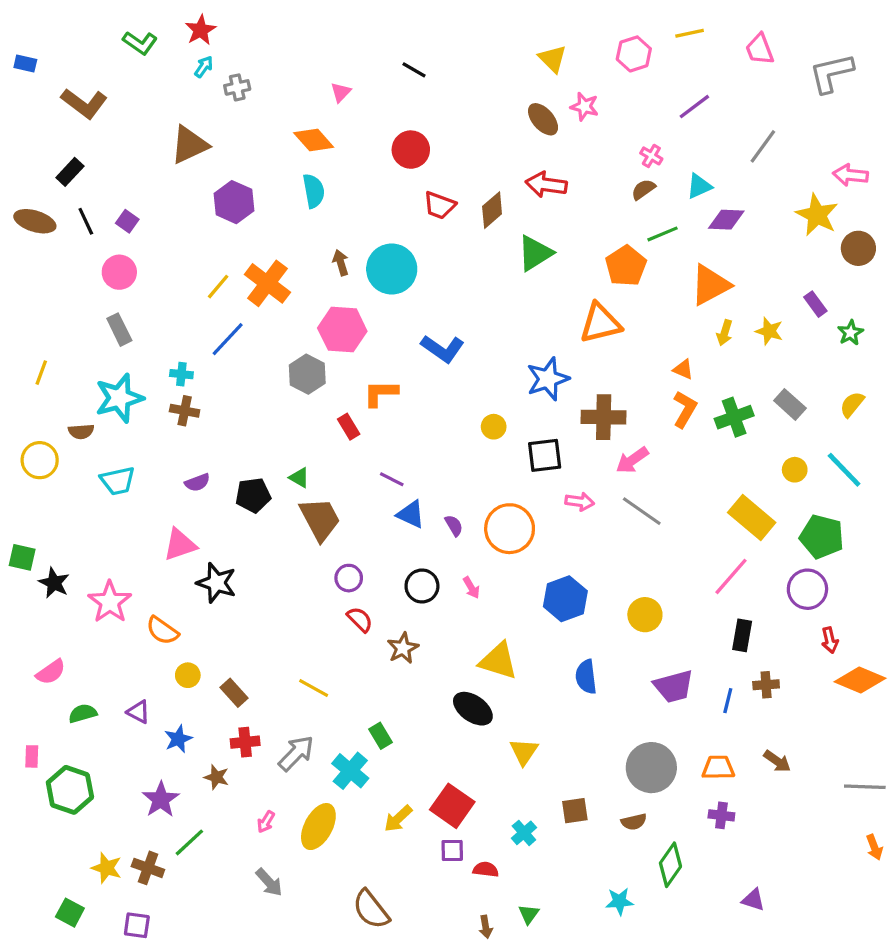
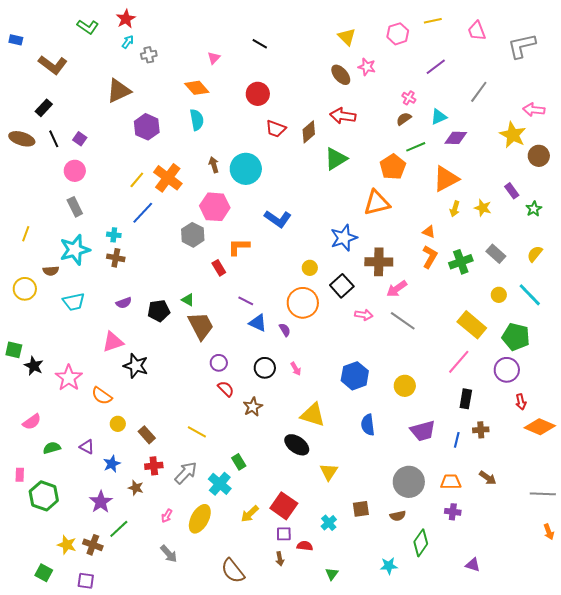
black square: (545, 455) -> (342, 286), turned -35
orange circle: (510, 529) -> (303, 303), moved
brown arrow: (486, 927) -> (280, 559), moved

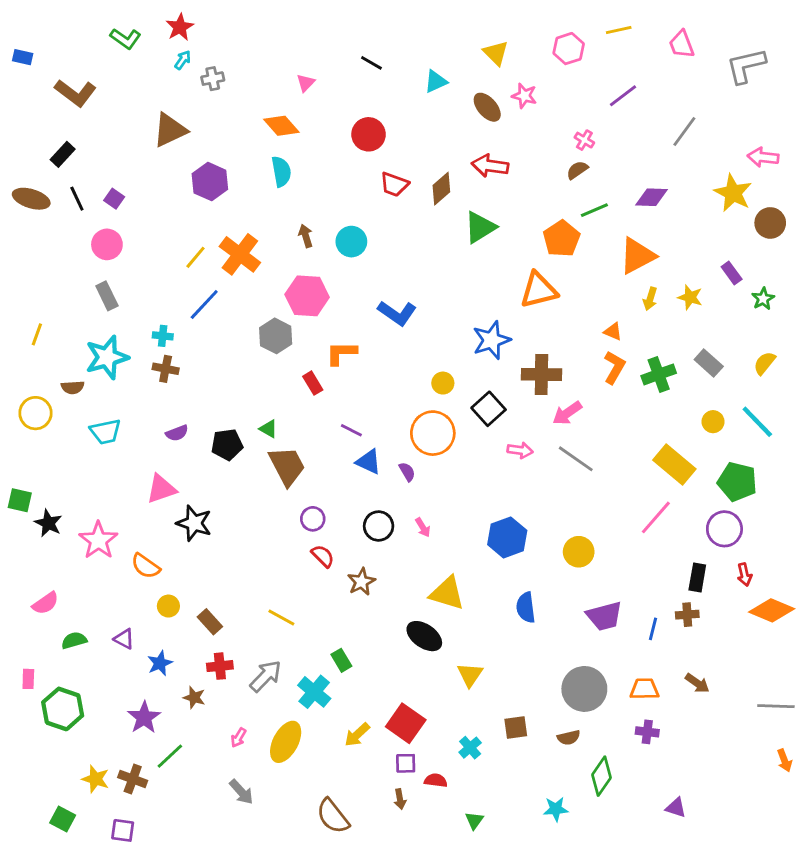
cyan triangle: (439, 117) -> (436, 81), moved
cyan circle: (246, 169) -> (351, 242), size x0.7
black rectangle: (466, 399) -> (697, 577), moved

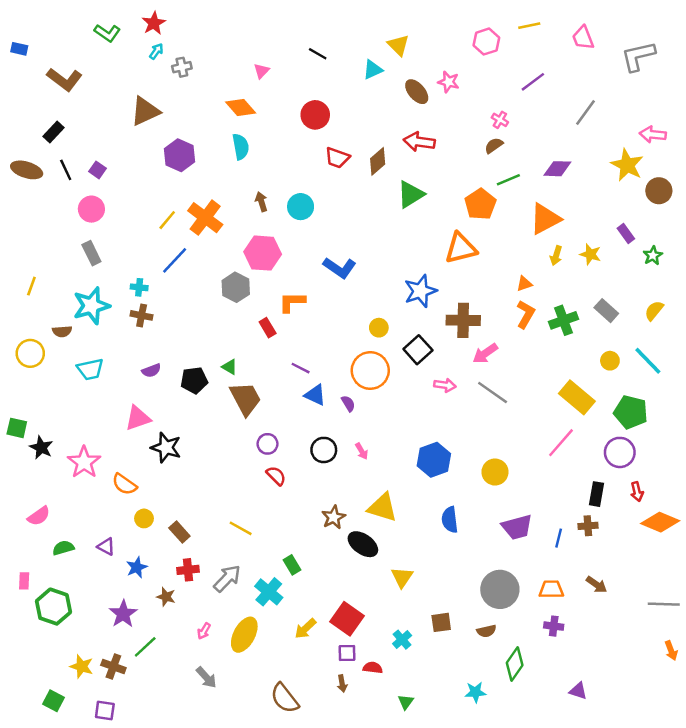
yellow triangle: (496, 53) -> (398, 45), moved
orange triangle: (613, 332) -> (524, 284), turned -42
brown star: (361, 582) -> (334, 517), moved

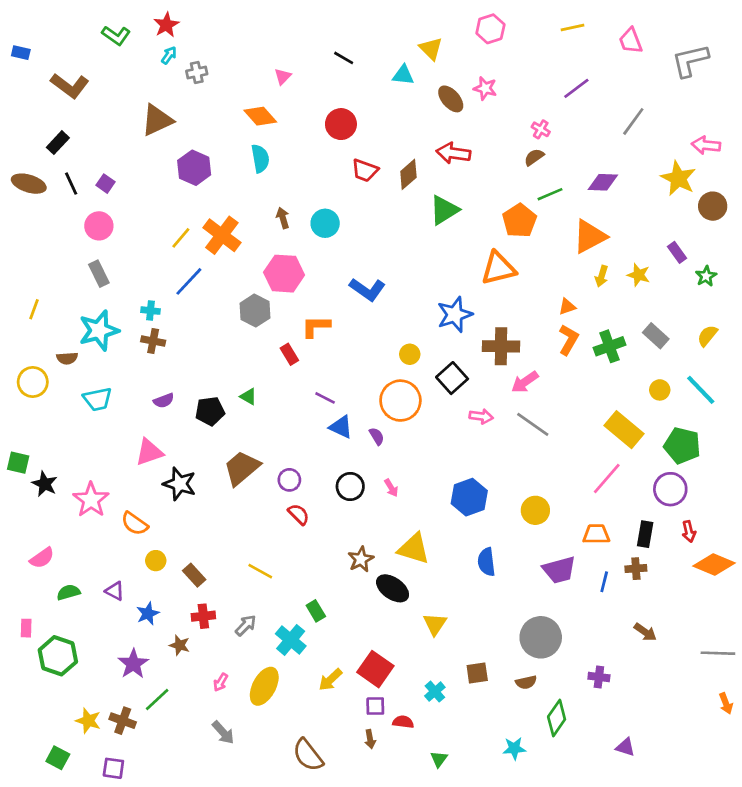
pink hexagon: (486, 42) -> (490, 29), moved
cyan triangle: (373, 70) -> (403, 75), turned 30
brown trapezoid: (246, 399) -> (242, 468), moved, turned -102
gray arrow: (227, 578) -> (246, 625), size x0.7
orange trapezoid: (551, 589) -> (596, 534), moved

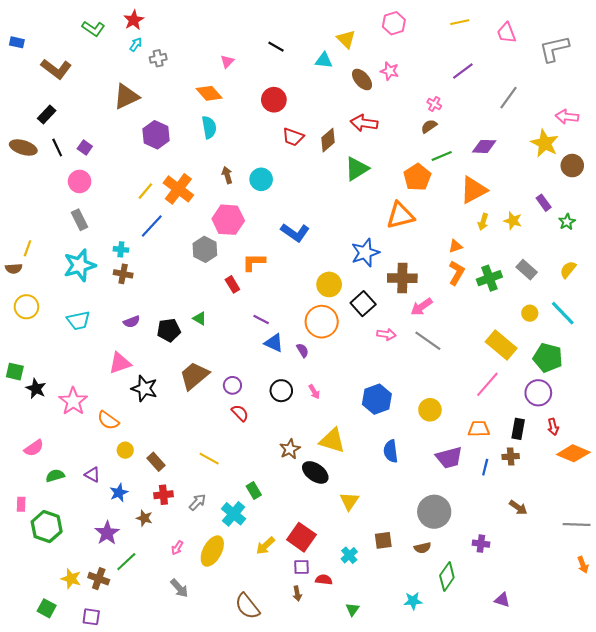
yellow circle: (410, 354) -> (329, 284), size x1.5
brown semicircle: (67, 358) -> (14, 269), moved

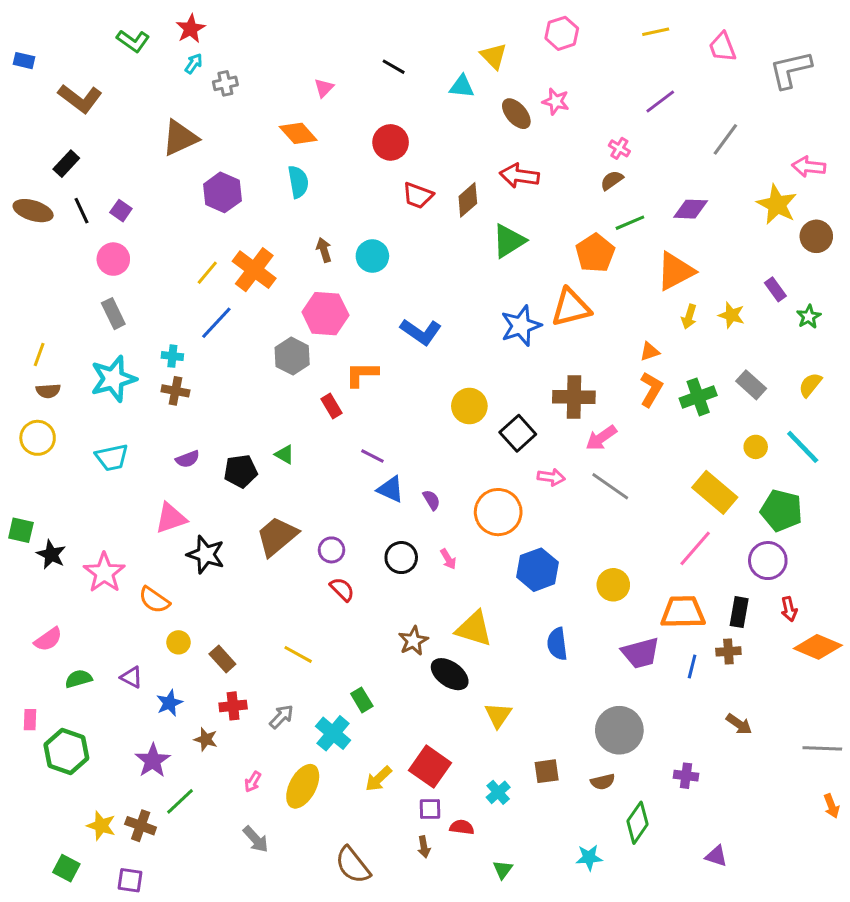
blue star: (365, 253) -> (521, 326), moved
brown semicircle: (14, 269) -> (48, 391), moved
orange circle: (322, 322) -> (498, 512), moved
orange trapezoid: (479, 429) -> (683, 612), size x1.4

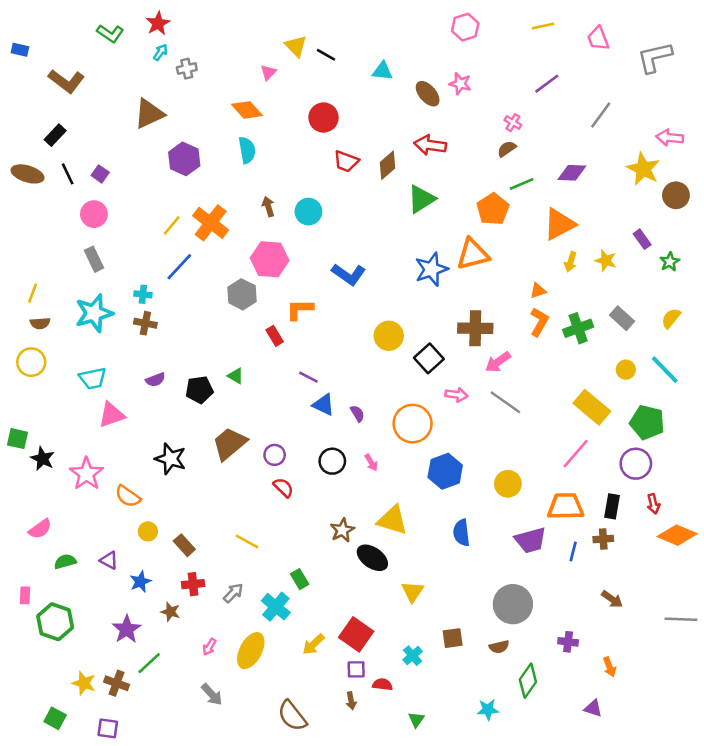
yellow triangle: (494, 56) -> (296, 46), moved
pink triangle: (171, 518) -> (112, 415), moved
orange arrow: (831, 806) -> (609, 667), moved

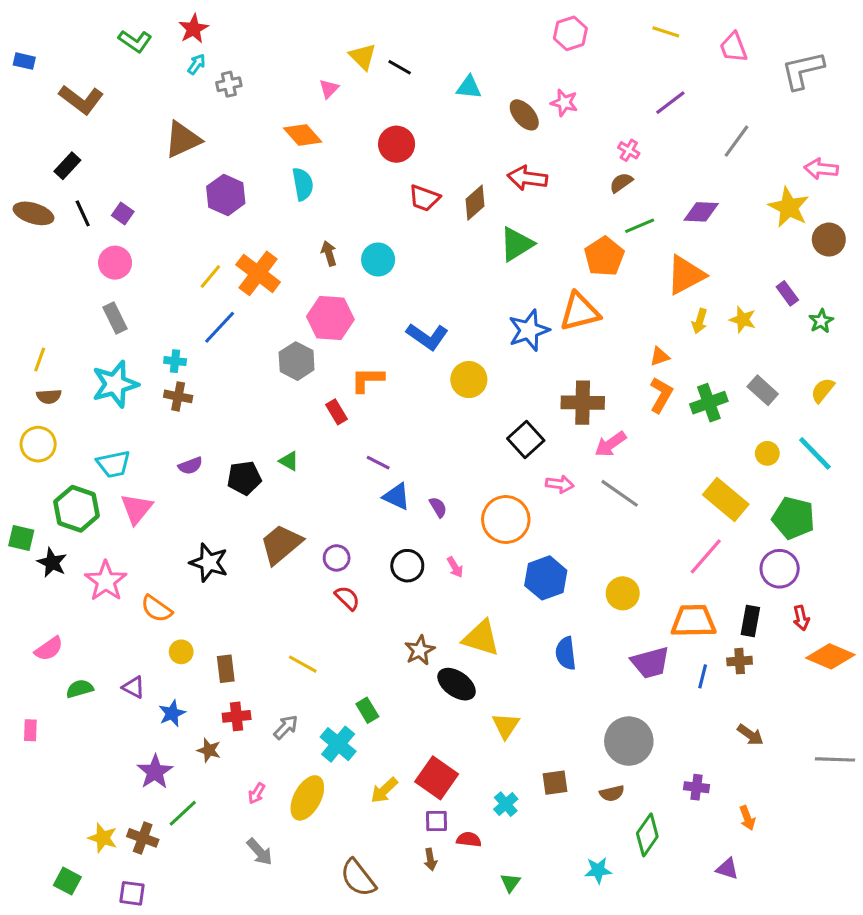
yellow line: (543, 26) -> (666, 32), turned 30
yellow circle: (389, 336) -> (469, 380), moved
pink triangle: (112, 415) -> (137, 509), turned -32
brown rectangle: (184, 545) -> (226, 669), turned 35
green hexagon: (55, 622) -> (77, 509), moved

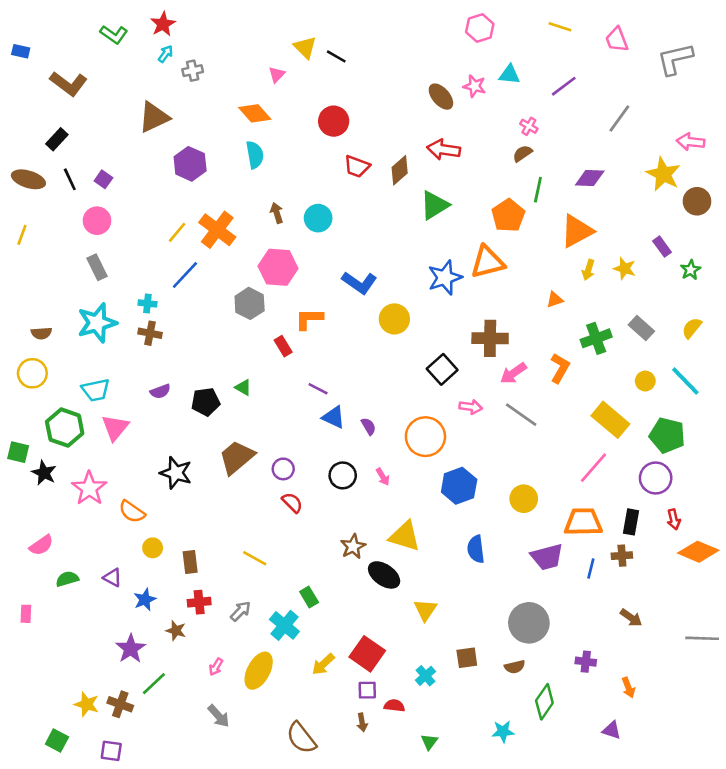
cyan triangle: (469, 87) -> (509, 75), moved
green line: (640, 226) -> (538, 190), turned -55
yellow line: (40, 360) -> (22, 235), moved
orange L-shape: (661, 395) -> (560, 368), moved

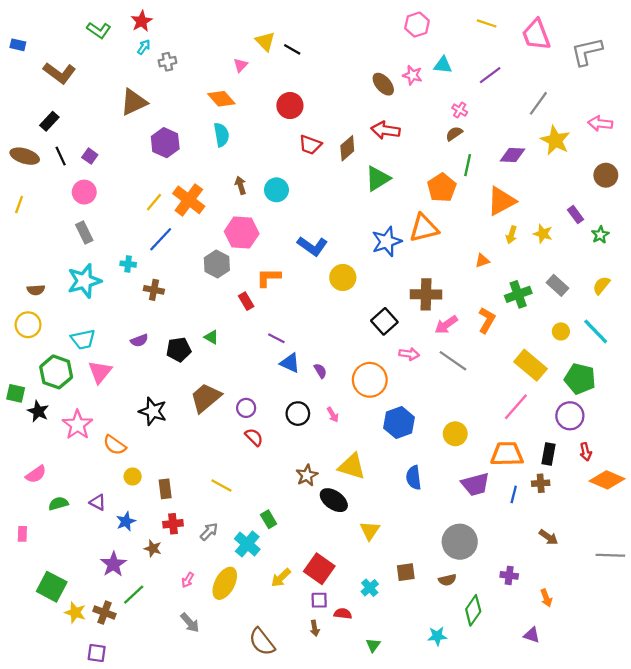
pink trapezoid: (617, 40) -> (536, 35), size x1.4
yellow star: (663, 174) -> (555, 140), moved
brown cross: (150, 333) -> (154, 290), moved
green square: (57, 741) -> (52, 587), moved, size x1.5

